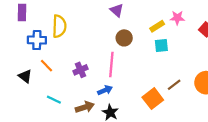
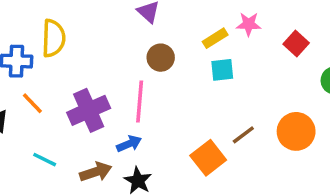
purple cross: (81, 70) -> (89, 110), size x1.6

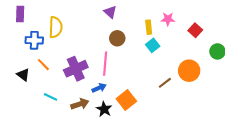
yellow rectangle: (215, 38) -> (149, 27), turned -64
cyan square: (222, 70) -> (153, 45), turned -32
orange circle: (296, 131) -> (189, 71), moved
orange square: (208, 158) -> (126, 100), moved

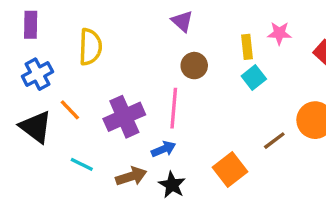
blue cross: (34, 40) -> (37, 74), moved, turned -30
black triangle: (23, 75) -> (36, 127), size x1.5
orange square: (126, 100) -> (230, 170), moved

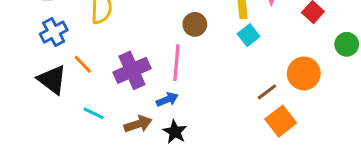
orange square: (230, 170) -> (281, 121), moved

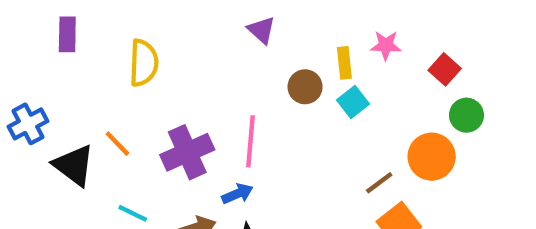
brown circle: (195, 24) -> (305, 87), moved
blue cross: (54, 32) -> (28, 124), moved
green circle: (347, 44) -> (466, 115), moved

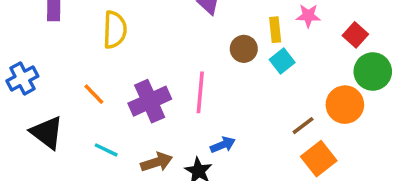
green circle: (466, 115) -> (373, 72), size x1.4
black triangle: (74, 165) -> (47, 133), moved
blue arrow: (237, 194) -> (223, 145), moved

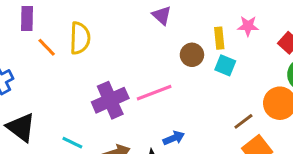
cyan square: (282, 61) -> (225, 65), turned -30
pink line: (200, 92) -> (154, 93), turned 64
orange line: (94, 94) -> (47, 47), moved

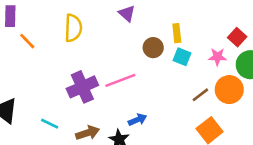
pink star: (248, 26) -> (217, 57), moved
yellow semicircle: (80, 38) -> (73, 28), moved
brown line: (243, 121) -> (200, 95), moved

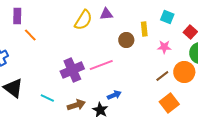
purple triangle: (127, 14) -> (106, 14), turned -48
yellow semicircle: (73, 28) -> (83, 20), moved, turned 30
cyan square: (182, 57) -> (167, 17), moved
pink star: (217, 57) -> (164, 47), moved

